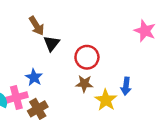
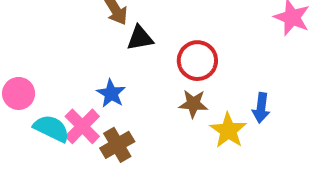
black triangle: (52, 43) -> (140, 38), turned 42
pink cross: (16, 98) -> (82, 126), turned -30

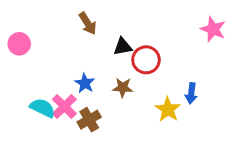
black triangle: (140, 38) -> (123, 47), moved
pink circle: (19, 93) -> (19, 44), moved
brown star: (193, 104) -> (123, 88), moved

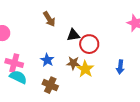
pink cross: (64, 106) -> (14, 63), moved, turned -30
yellow star: (168, 109) -> (85, 69), moved
brown cross: (89, 120) -> (50, 85), turned -35

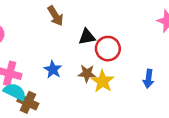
brown cross: (50, 85) -> (28, 102), moved

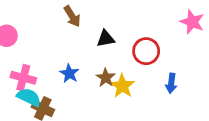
red circle: (108, 49) -> (146, 51), moved
brown star: (87, 73) -> (106, 78), turned 30

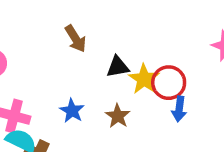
blue arrow: (171, 83) -> (179, 109), moved
yellow star: (122, 86) -> (144, 79), moved

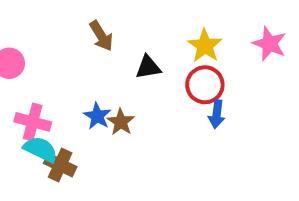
yellow star: (144, 79) -> (205, 46), moved
brown star: (118, 116) -> (121, 122), moved

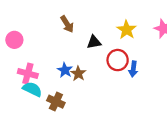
red circle: (205, 85) -> (118, 60), moved
brown cross: (60, 165) -> (56, 102), moved

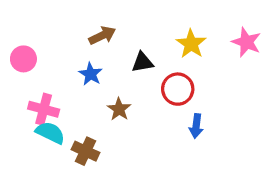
brown arrow: (67, 24) -> (102, 35), turned -84
blue arrow: (133, 69) -> (196, 126), moved
blue star: (65, 70) -> (91, 74), moved

